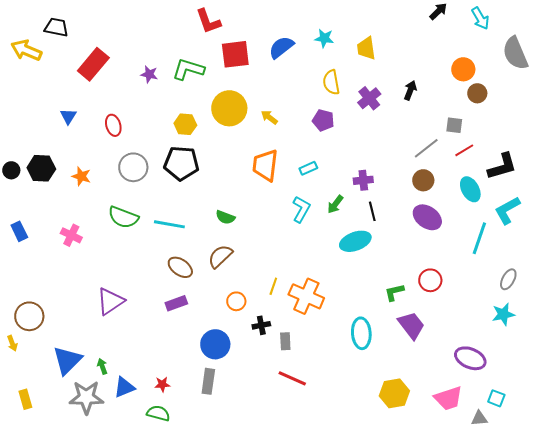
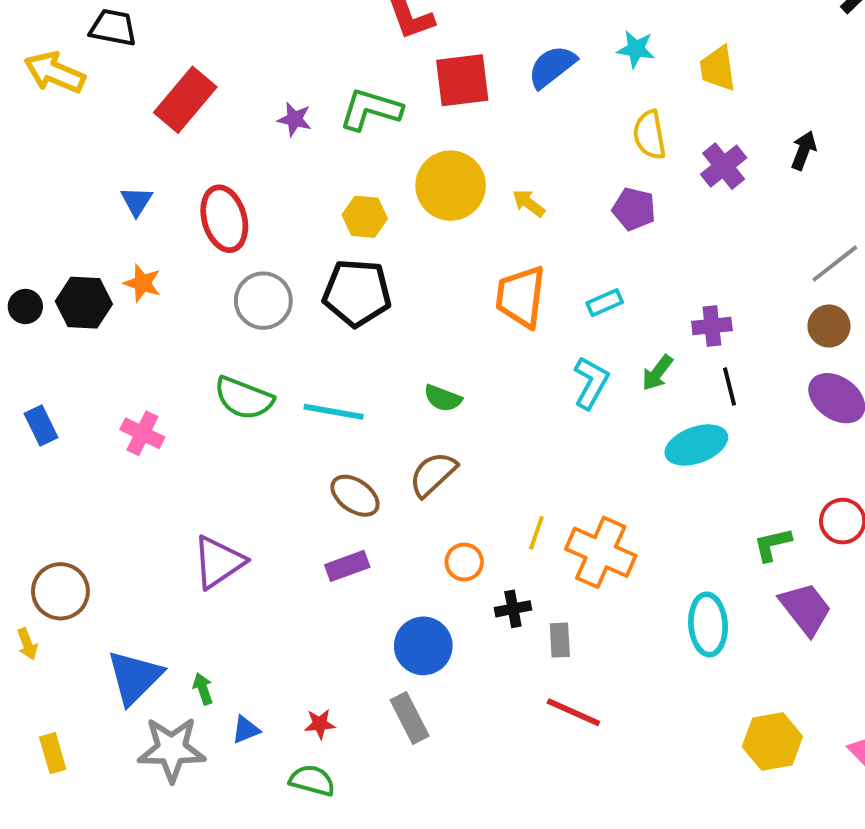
red ellipse: (113, 125) -> (224, 219), size x1.5
orange star: (81, 176) -> (142, 283), moved
gray rectangle: (208, 381) -> (410, 718), turned -35
blue triangle: (124, 387) -> (246, 730), size x0.7

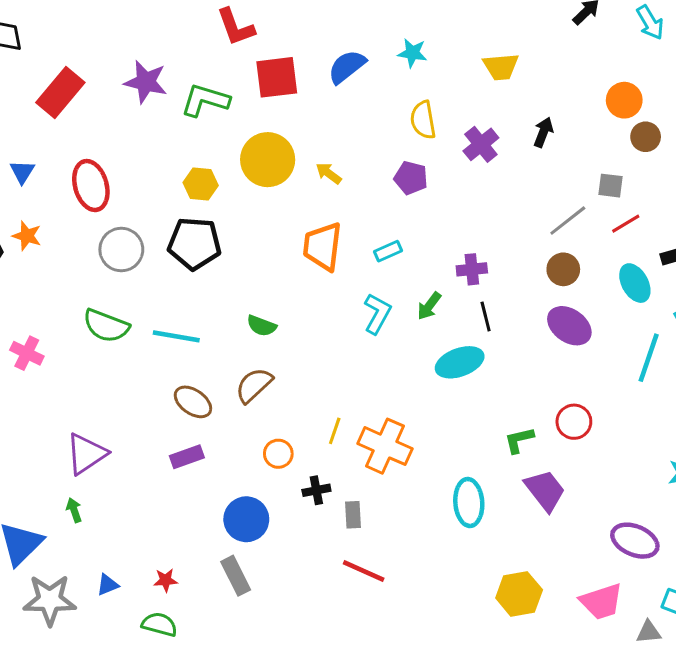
yellow trapezoid: (718, 69) -> (501, 67), moved, turned -87
purple star: (295, 119) -> (146, 82), moved, size x1.6
green arrow: (203, 689) -> (74, 510), moved

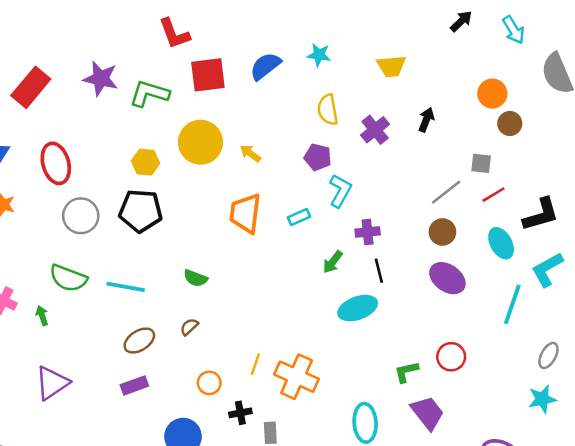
cyan L-shape: (377, 314) -> (340, 191), moved
brown semicircle: (254, 385) -> (189, 327), size x0.6
brown ellipse: (193, 402) -> (139, 341), turned -68
green arrow: (74, 510) -> (42, 316), moved

